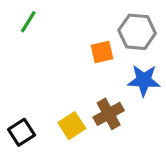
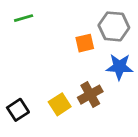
green line: (28, 22) -> (24, 18), turned 42

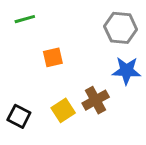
orange square: (85, 43) -> (53, 57), moved
black square: (18, 110) -> (19, 116), turned -30

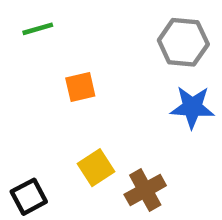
brown cross: (96, 100) -> (145, 190), moved
black square: (19, 116) -> (29, 197), moved, turned 35

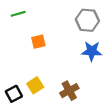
yellow square: (96, 168) -> (35, 85), moved

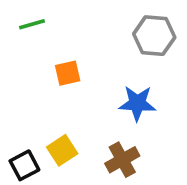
blue star: (92, 51) -> (137, 103), moved

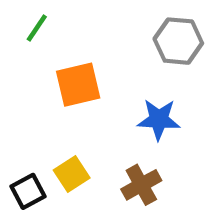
green line: (32, 24) -> (37, 28), turned -40
orange square: (68, 73) -> (78, 85), size x1.5

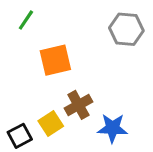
blue star: (159, 119) -> (112, 128), moved
brown cross: (141, 185) -> (78, 105), moved

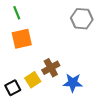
green line: (26, 20) -> (17, 13), turned -56
orange square: (55, 60) -> (22, 39), moved

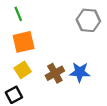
yellow square: (33, 80) -> (23, 70), moved
blue star: (73, 83) -> (80, 72), moved

